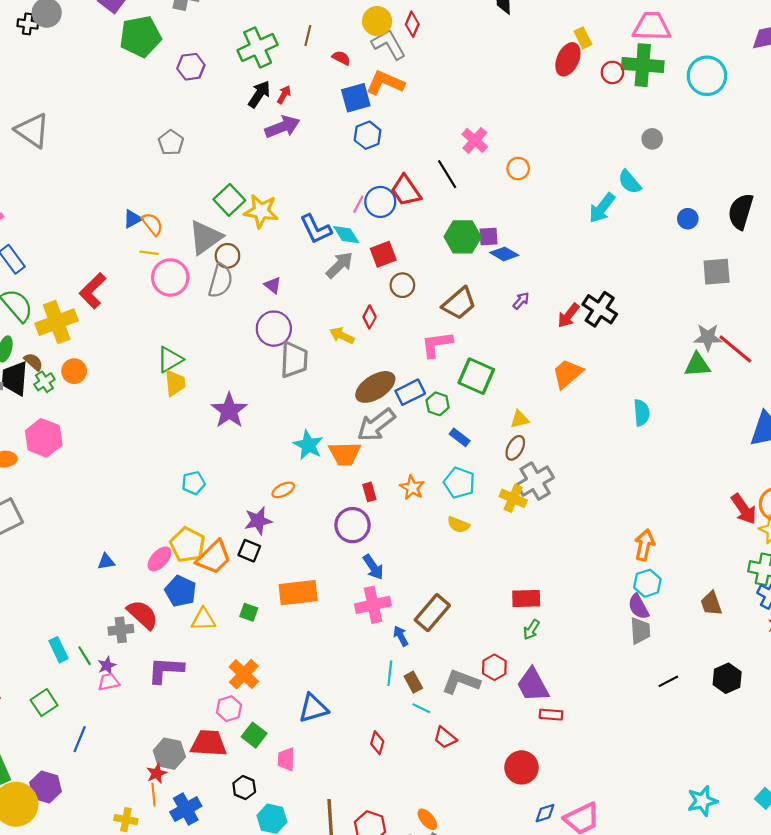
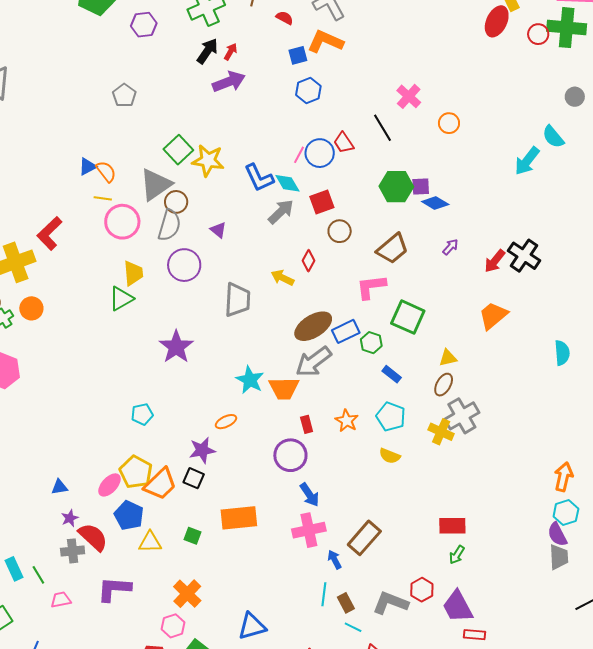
blue square: (356, 98) -> (298, 55), size x0.7
red trapezoid: (406, 191) -> (344, 143), size x0.7
purple circle: (274, 329) -> (184, 265), moved
yellow trapezoid: (175, 383) -> (133, 273), moved
purple star: (107, 666) -> (70, 518), moved

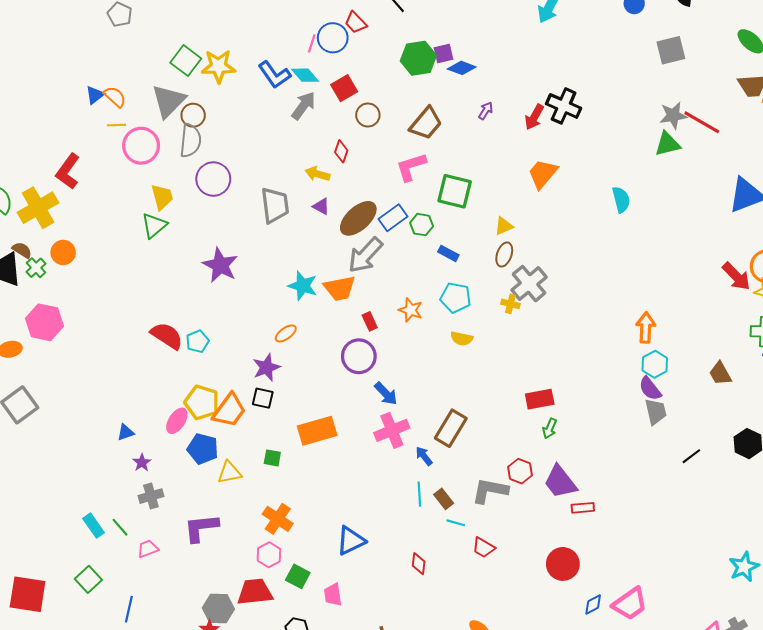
purple triangle: (218, 230) -> (321, 206), moved
yellow cross: (441, 432) -> (510, 304), size x0.7
red semicircle: (93, 537) -> (167, 336), moved

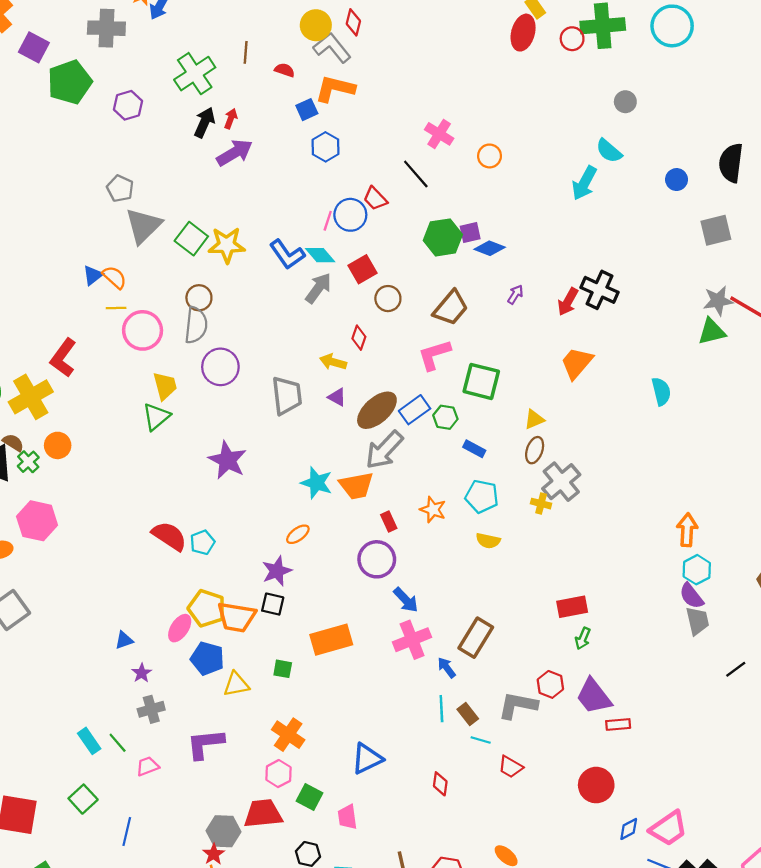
gray triangle: (169, 101) -> (143, 226), moved
orange trapezoid: (229, 410) -> (236, 617), turned 63

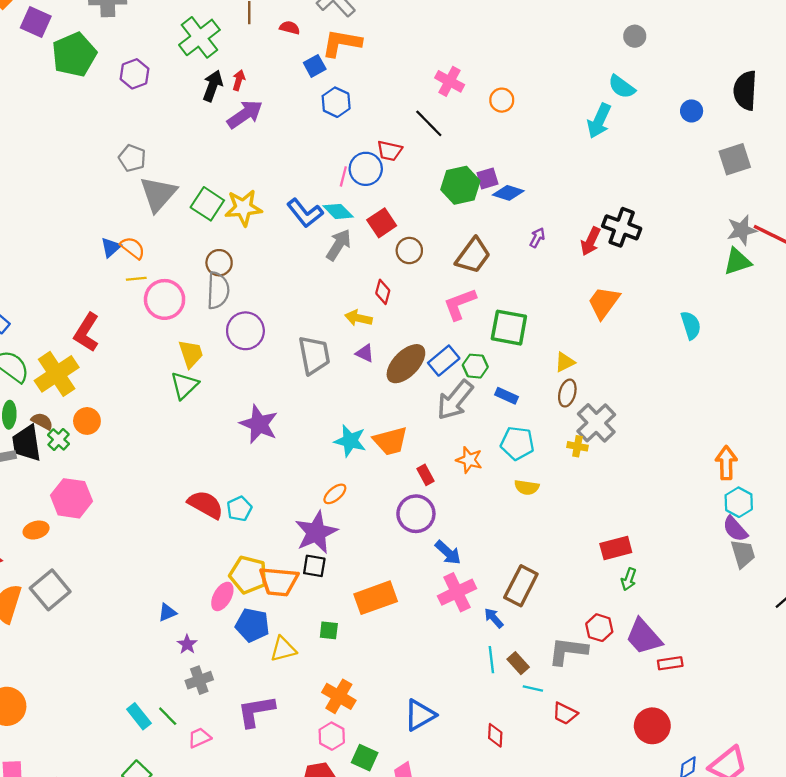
red trapezoid: (375, 199) -> (390, 151), turned -30
gray arrow: (384, 450) -> (455, 400), moved
purple star: (277, 571) -> (316, 532), size x1.4

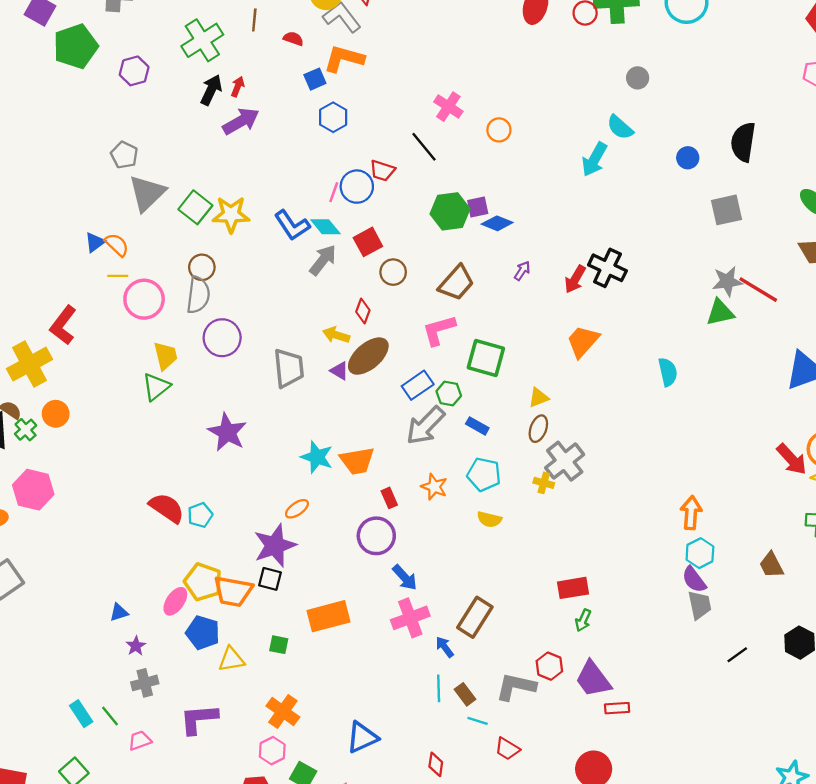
brown ellipse: (406, 364) -> (368, 356), moved

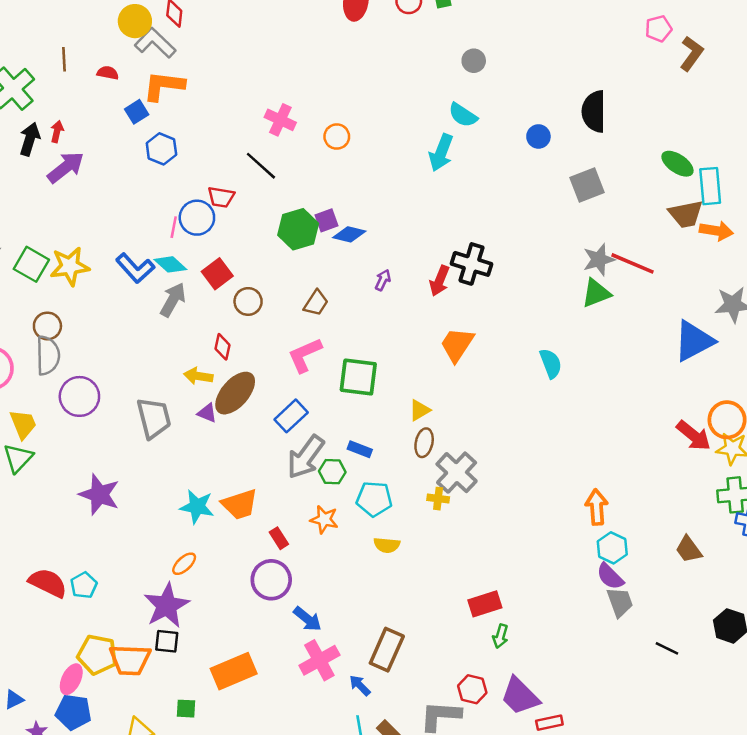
brown trapezoid: (456, 283) -> (316, 303), size x0.7
green hexagon: (449, 393) -> (332, 472), moved
blue pentagon: (203, 633) -> (73, 712), moved
black line: (737, 655) -> (667, 648), turned 70

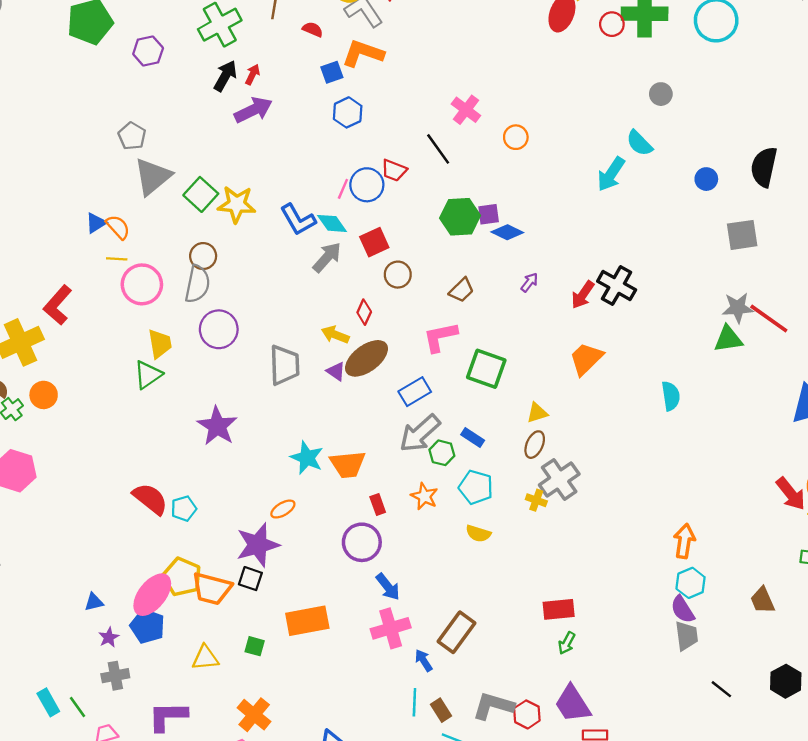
pink ellipse: (71, 679) -> (152, 595), size x1.5
red hexagon: (472, 689) -> (527, 714), moved

